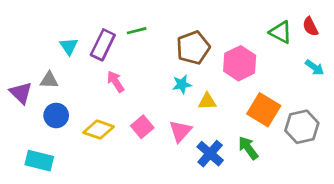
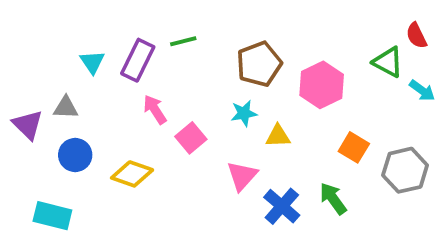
green triangle: (281, 32) -> (388, 62), moved
orange square: (264, 110) -> (354, 147), size x0.7
pink square: (142, 127) -> (191, 138), moved

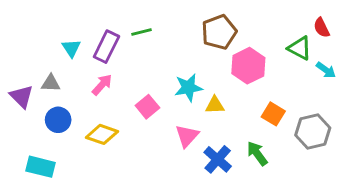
brown pentagon: (259, 64) -> (219, 32), moved
pink arrow: (155, 109) -> (102, 85), moved, turned 75
cyan star: (244, 113) -> (188, 88), size x1.4

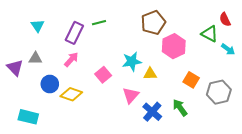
cyan triangle: (71, 48) -> (37, 26), moved
blue circle: (58, 120) -> (50, 84), moved

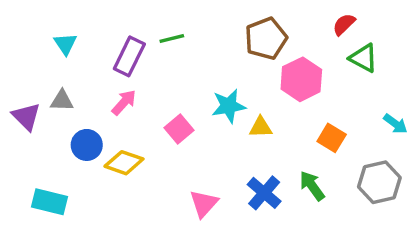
red semicircle: (225, 19) -> (344, 24), moved, turned 72
cyan arrow: (228, 49) -> (395, 124), moved
gray hexagon: (219, 92) -> (379, 182), moved
pink triangle: (131, 95) -> (204, 204), moved

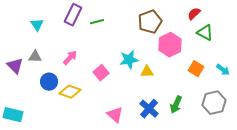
purple rectangle: (129, 56) -> (73, 15), moved
orange square: (332, 138) -> (196, 69), moved
green arrow: (312, 186) -> (176, 105), turned -120
cyan rectangle: (49, 202) -> (13, 115), moved
pink triangle: (204, 204) -> (115, 115), turned -30

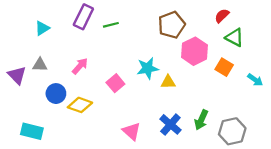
cyan triangle: (37, 25) -> (42, 28), turned 32
orange square: (196, 69) -> (224, 67), moved
gray hexagon: (214, 103) -> (232, 131), moved
cyan rectangle: (13, 115) -> (32, 131), moved

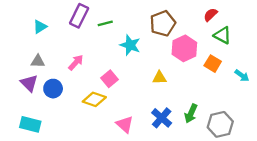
cyan star: (148, 68) -> (130, 45), moved, turned 30
purple triangle: (17, 75) -> (29, 83), moved
yellow diamond: (80, 105) -> (94, 99), moved

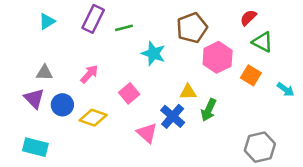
cyan triangle: (40, 27) -> (47, 21), moved
yellow diamond: (94, 99) -> (93, 118), moved
green arrow: (191, 114) -> (209, 110), moved
blue cross: (162, 118) -> (173, 116), moved
pink triangle: (125, 124) -> (147, 133), moved

